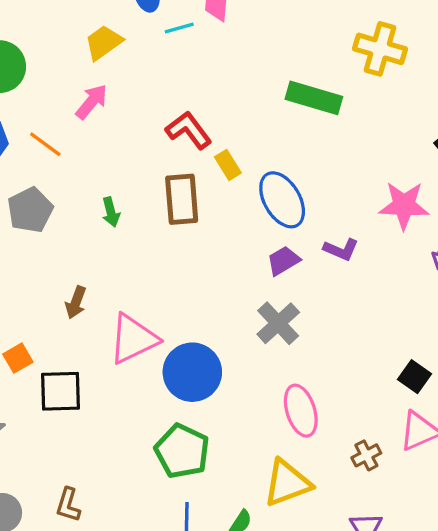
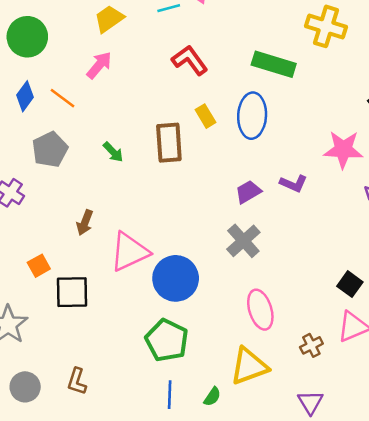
red L-shape: (189, 130) -> (190, 60), moved
blue ellipse: (282, 200) -> (252, 116), moved, turned 33
green arrow: (111, 212) -> (113, 152), turned -30

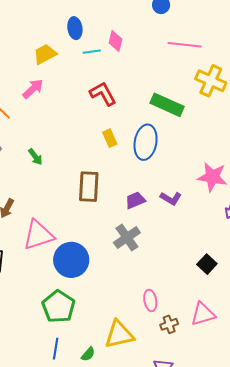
brown rectangle: (169, 143) -> (89, 187), moved
black square: (350, 284) -> (207, 264), moved
pink ellipse: (260, 310) -> (150, 300), moved, size x0.7

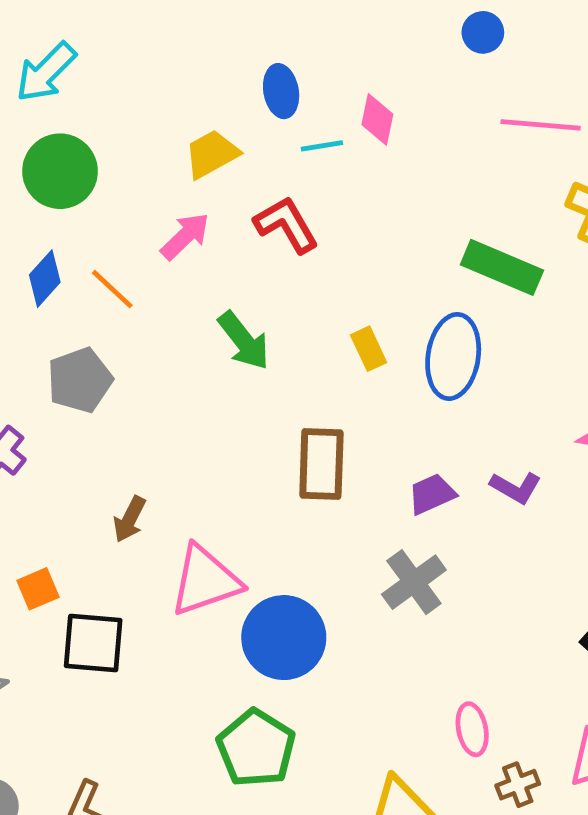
red L-shape: (103, 94) -> (286, 225), moved
green arrow: (35, 157) -> (244, 341), moved, size x1.5

